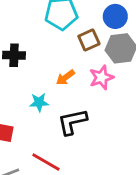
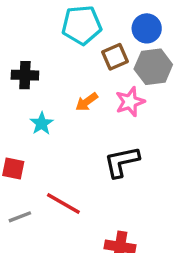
cyan star: (39, 102) -> (42, 123), moved, turned -30
black L-shape: (72, 122) -> (122, 162), moved

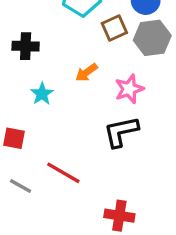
pink star: (130, 102) -> (129, 89), moved
gray line: (20, 217) -> (21, 186), turned 50

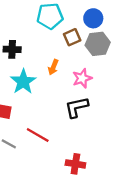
orange arrow: (86, 72) -> (53, 67), turned -32
cyan star: (42, 94) -> (23, 82), size x1.6

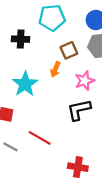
brown square: (72, 37) -> (69, 50), moved
black cross: (12, 49) -> (21, 39), moved

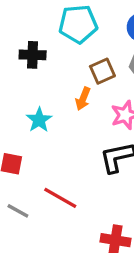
cyan star: (25, 84) -> (39, 120), size x0.7

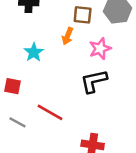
brown square: (102, 71) -> (83, 15), turned 30

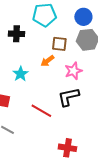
orange arrow: (68, 36) -> (47, 61), turned 32
red line: (50, 112) -> (41, 111), moved

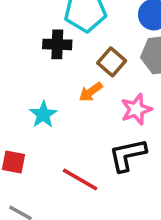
black cross: (16, 34) -> (57, 44), moved
brown square: (59, 44) -> (112, 62), turned 35

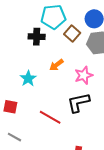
brown square: (112, 62) -> (72, 33), moved

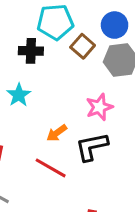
orange arrow: (56, 65) -> (57, 133), moved
cyan star: (28, 78) -> (19, 95), moved

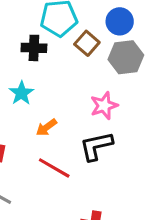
orange arrow: (57, 133) -> (46, 127), moved

